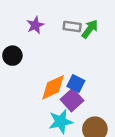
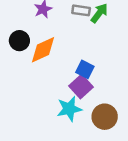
orange diamond: (53, 87) -> (43, 50), moved

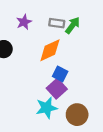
orange diamond: (43, 50) -> (50, 50), moved

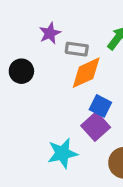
gray rectangle: (57, 23) -> (77, 49), moved
cyan star: (47, 108) -> (62, 153), moved

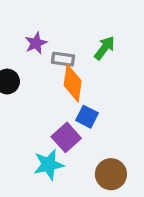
orange diamond: (86, 73) -> (73, 83), turned -57
purple square: (96, 126) -> (66, 137), moved

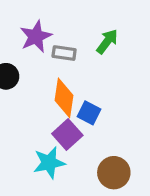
purple star: (36, 43) -> (36, 36), size x1.4
orange diamond: (73, 83) -> (64, 98), moved

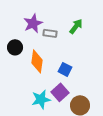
orange diamond: (64, 98) -> (37, 61), moved
purple square: (67, 134) -> (60, 92), moved

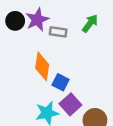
black circle: (15, 47) -> (15, 21), moved
blue square: (65, 69) -> (61, 82), moved

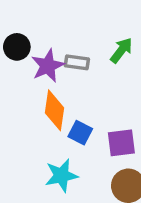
purple star: (37, 20) -> (48, 66), moved
purple square: (70, 104) -> (121, 143), moved, turned 35

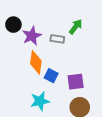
gray rectangle: (77, 62) -> (57, 39), moved

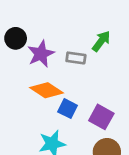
orange diamond: (36, 62) -> (46, 90), turned -65
purple square: (76, 82) -> (101, 117), turned 36

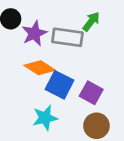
gray rectangle: (76, 58) -> (67, 37), size x1.6
blue square: (68, 109) -> (59, 85), size x1.5

